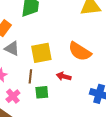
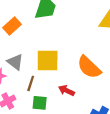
gray triangle: (12, 48) -> (15, 62), moved

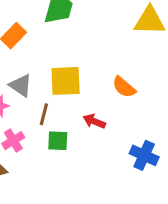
orange semicircle: (89, 67) -> (124, 87), size x0.7

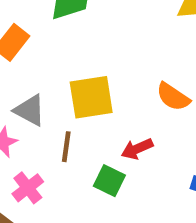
red arrow: (94, 121) -> (137, 149), turned -40
green square: (58, 141) -> (109, 181), moved, turned 30

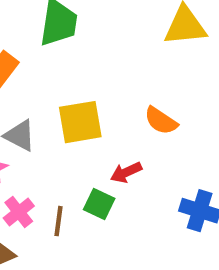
brown line: (66, 147) -> (58, 221), moved

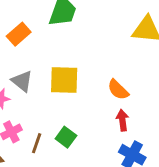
red arrow: (126, 172) -> (122, 120), moved, turned 96

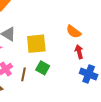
yellow square: (64, 80) -> (36, 44), moved

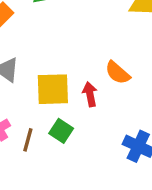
red arrow: (79, 52) -> (90, 94), moved

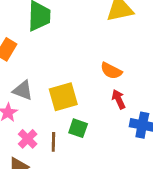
red arrow: (90, 94) -> (119, 99), moved

